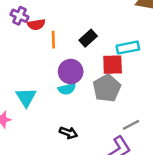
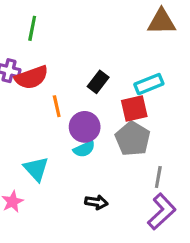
red semicircle: (36, 24) -> (32, 77), size x1.5
orange line: (53, 40) -> (57, 106), moved
gray line: (131, 125) -> (158, 177), moved, turned -42

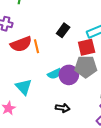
red semicircle: (32, 77) -> (21, 44), moved
purple circle: (85, 127) -> (69, 75), moved
gray pentagon: (133, 139) -> (86, 67), turned -30

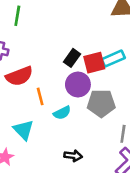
orange line: (36, 46) -> (40, 96), moved
red square: (87, 47) -> (94, 63), moved
purple circle: (69, 75) -> (78, 85), moved

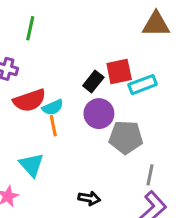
red square: (94, 63) -> (119, 71), moved
cyan semicircle: (62, 113) -> (53, 107), moved

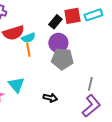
cyan rectangle: (143, 85) -> (93, 15), moved
gray pentagon: (126, 137) -> (62, 59), moved
cyan triangle: (31, 165) -> (16, 85), moved

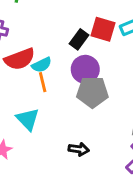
red square: (72, 16) -> (103, 29), turned 30
cyan triangle: (16, 85) -> (28, 119), moved

